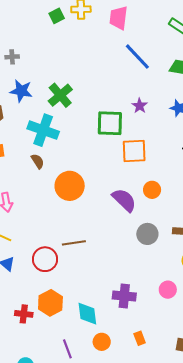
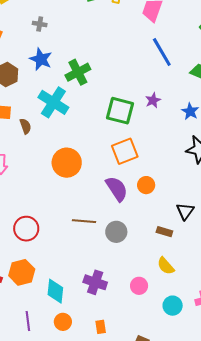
orange square: (134, 151) -> (125, 151), moved, turned -32
brown semicircle: (38, 161) -> (25, 126), moved
gray circle: (147, 234) -> (116, 232), moved
brown line: (74, 243) -> (84, 221), moved

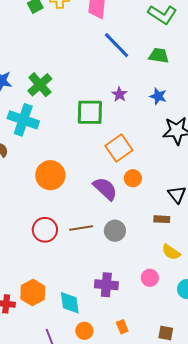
orange square: (125, 151) -> (119, 148), moved
red circle: (26, 229) -> (45, 230), moved

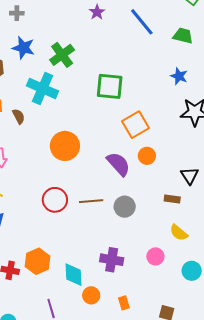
purple star: (119, 94) -> (97, 12), moved
orange circle: (84, 331) -> (91, 295), moved

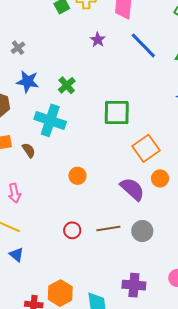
gray cross: (17, 13) -> (18, 48), turned -32
green cross: (62, 55) -> (67, 85), size x0.7
orange circle: (65, 146) -> (77, 176), size x0.6
red circle: (55, 200) -> (72, 230), size x0.7

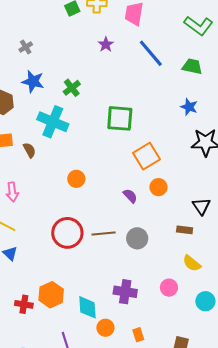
purple semicircle: (132, 189) -> (130, 196), size x0.6
red circle: (72, 230) -> (67, 233), size x1.8

